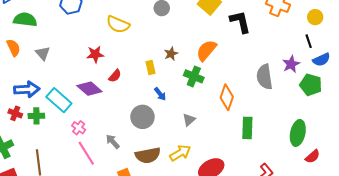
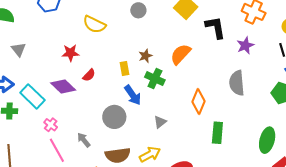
purple star: (291, 64) -> (245, 45), moved
green cross: (194, 76) -> (155, 79), moved
blue arrow: (160, 94) -> (133, 95), size x1.5

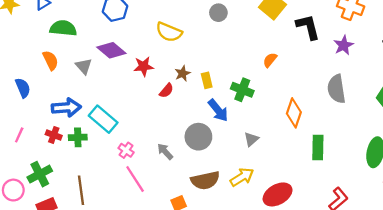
orange semicircle: (181, 54) -> (270, 60), size x0.6
brown star: (145, 56) -> (183, 73), moved
purple diamond: (63, 86) -> (111, 50), moved
gray arrow: (84, 140) -> (165, 152), moved

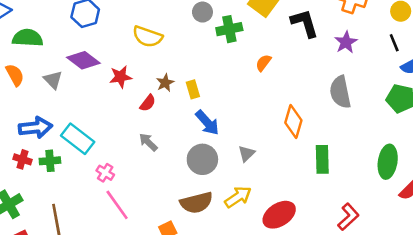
green cross: (242, 90) -> (229, 29), moved, turned -30
gray circle: (198, 137) -> (202, 159), moved
gray arrow: (165, 152) -> (148, 142), moved

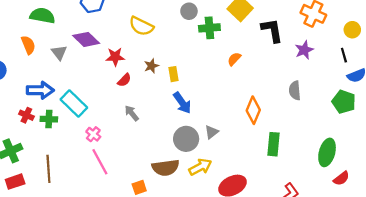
gray semicircle: (340, 92) -> (295, 90), size x0.7
red semicircle: (148, 103) -> (124, 80), moved
gray circle: (202, 159) -> (186, 139), moved

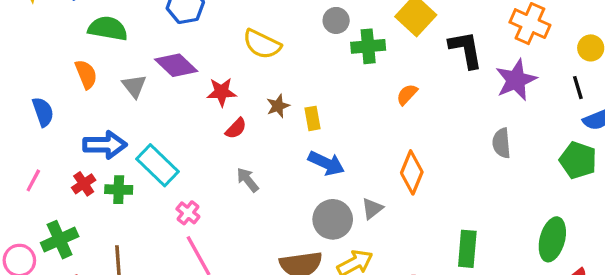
purple star: (304, 50) -> (516, 80), size x1.4
blue arrow: (182, 103) -> (326, 163), turned -30
orange diamond: (253, 110) -> (412, 172), moved
red cross: (26, 115) -> (84, 184), turned 32
green rectangle: (273, 144) -> (467, 249), moved

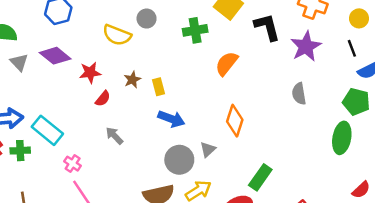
gray circle: (336, 20) -> (147, 19), moved
gray triangle: (134, 86) -> (19, 62), moved
orange semicircle: (407, 94) -> (227, 64), size x1.5
green ellipse: (552, 239) -> (342, 138), moved
green rectangle: (467, 249) -> (260, 177), moved, turned 35

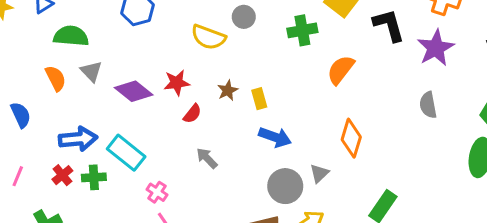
purple diamond: (55, 56) -> (134, 91), moved

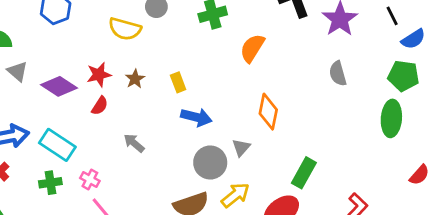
brown star: (228, 90) -> (135, 79), moved
red semicircle: (192, 114) -> (100, 106), moved
green cross: (94, 177) -> (50, 183), moved

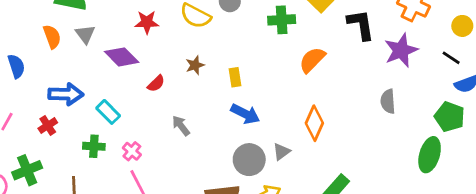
black line: (392, 16) -> (451, 58), turned -42
red star: (99, 75) -> (147, 22), moved
cyan rectangle: (57, 145) -> (108, 112), size x0.7

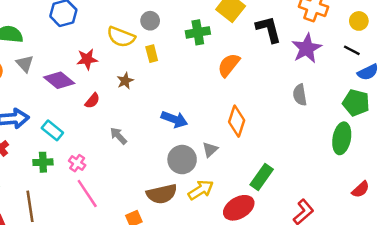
red star: (147, 22) -> (87, 59), moved
yellow rectangle: (235, 77) -> (152, 54), moved

